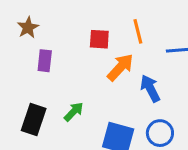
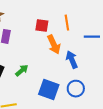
orange arrow: (120, 67) -> (54, 45), turned 108

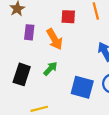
orange arrow: (54, 45) -> (55, 39), moved

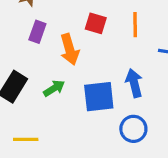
blue square: (82, 87) -> (99, 97), moved, turned -35

